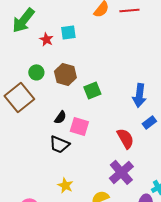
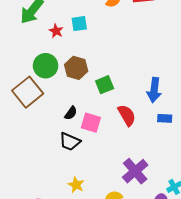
green circle: (36, 72) -> (46, 66), size x1.5
blue rectangle: (149, 122) -> (165, 118), turned 40
red semicircle: (125, 138) -> (127, 115), moved

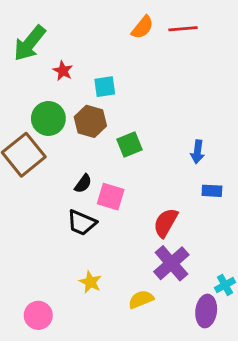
cyan square: (79, 24) -> (105, 87), moved
blue arrow: (154, 90) -> (197, 152), size x0.7
red semicircle: (127, 115) -> (166, 223), moved, turned -120

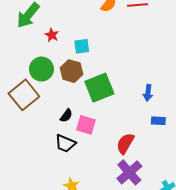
green square: (129, 145) -> (99, 88), size x1.6

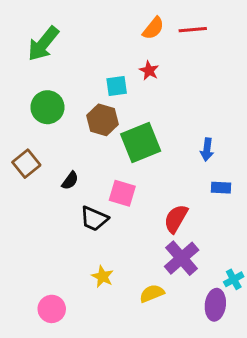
red star: (52, 35) -> (149, 71), moved
green circle: (41, 69) -> (47, 107), moved
brown square: (24, 95) -> (26, 164), moved, size x0.7
black semicircle: (66, 116) -> (70, 181), moved

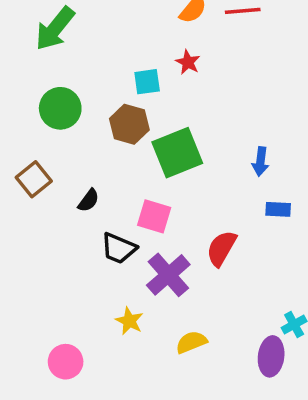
purple cross: (182, 258) -> (168, 275), moved

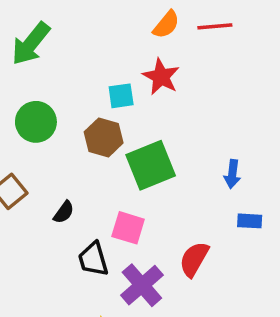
red star: (188, 62) -> (161, 77), size x1.5
black trapezoid: (119, 248) -> (93, 259), turned 51

